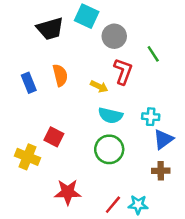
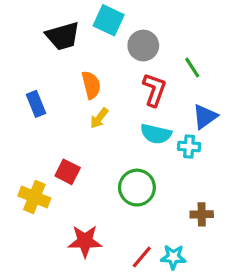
orange semicircle: (60, 75) -> (91, 85), moved
yellow arrow: (99, 87) -> (99, 118), moved, turned 102
cyan semicircle: (110, 115) -> (156, 134), moved
blue triangle: (163, 139) -> (205, 117), moved

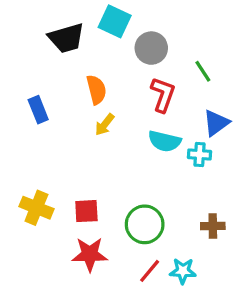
red square: (68, 172) -> (86, 211), moved, turned -30
green circle: (137, 188) -> (145, 224), moved

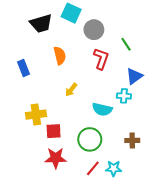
yellow arrow: (105, 125) -> (71, 90), moved
cyan semicircle: (165, 141) -> (102, 109), moved
yellow cross: (36, 208) -> (36, 115), moved, turned -30

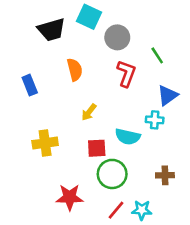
red square: (54, 131) -> (97, 148), moved

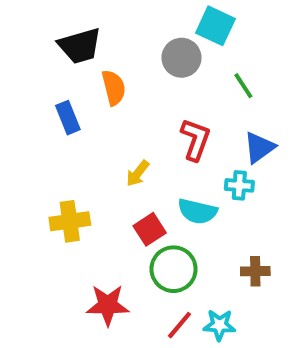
cyan square: (89, 17) -> (215, 26), moved
orange semicircle: (75, 70) -> (114, 88), moved
red L-shape: (126, 73) -> (195, 140), moved
blue rectangle: (30, 85) -> (68, 118), moved
red square: (97, 148) -> (150, 229), turned -30

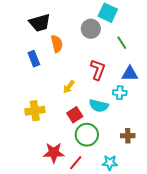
blue triangle: (259, 147) -> (130, 74), turned 36
red line: (179, 325) -> (76, 163), moved

